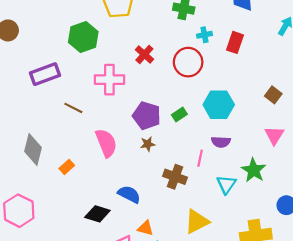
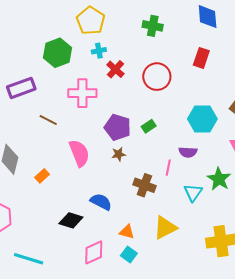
cyan cross: (204, 35) -> (99, 51), moved
cyan hexagon: (219, 105) -> (202, 119), moved
orange triangle: (145, 228) -> (127, 232), moved

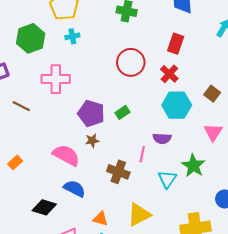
red cross: (115, 69) -> (169, 74), moved
pink semicircle: (79, 153) -> (66, 155), moved, turned -40

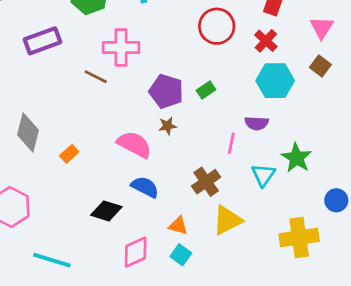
brown line: (21, 106) -> (96, 77), moved
pink triangle: (213, 132) -> (322, 28), moved
brown cross: (118, 172) -> (206, 182), moved, turned 35

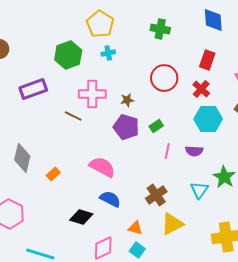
brown star: (168, 126) -> (127, 100), moved
pink line: (231, 143) -> (167, 151), moved

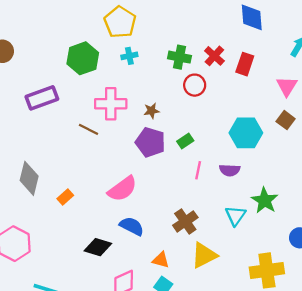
green cross: (160, 29) -> (179, 57), moved
red circle: (164, 78) -> (195, 85), size x0.7
red cross: (201, 89) -> (214, 56), moved
pink semicircle: (102, 167) -> (122, 189), turned 116

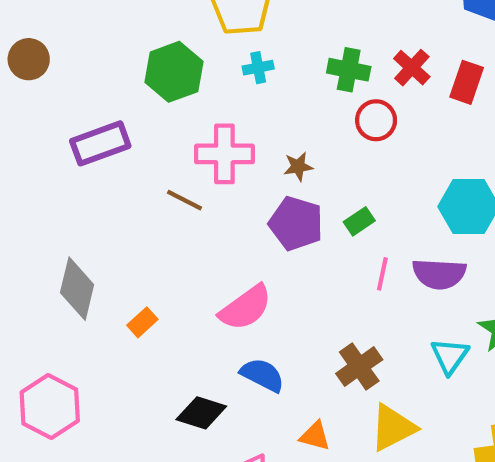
purple semicircle: (230, 170) -> (439, 274), size x1.4

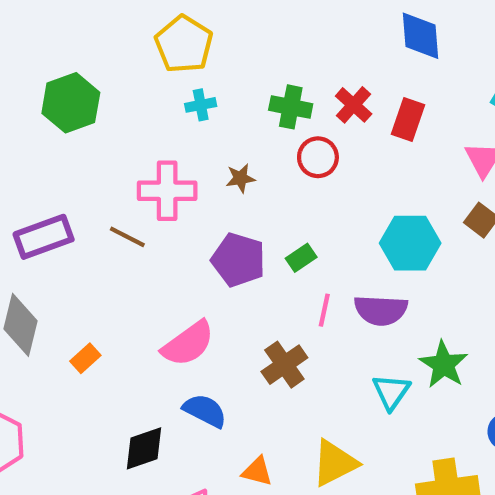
green hexagon: (174, 72) -> (71, 103), moved
purple rectangle: (100, 143) -> (44, 237), moved
brown star: (298, 167) -> (240, 178), moved
brown cross: (359, 367) -> (284, 365), moved
black diamond: (201, 413) -> (144, 448), turned -36

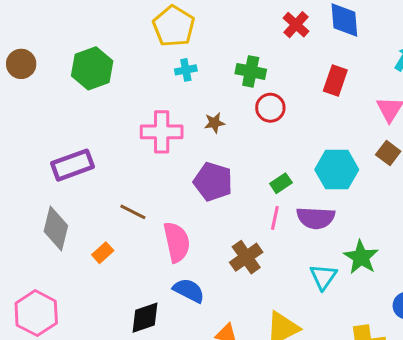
red cross: (354, 105) -> (296, 25), moved
brown line: (127, 237) -> (133, 212), moved
green rectangle: (301, 258) -> (281, 183), moved
pink semicircle: (188, 344) -> (177, 242), turned -66

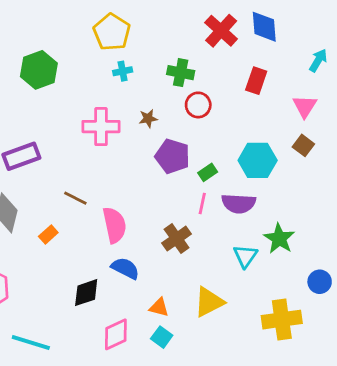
red cross: (296, 25) -> (221, 31), size x1.4
purple pentagon: (213, 182) -> (173, 156), moved

